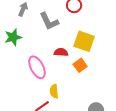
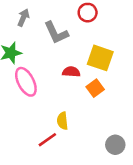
pink ellipse: (37, 67) -> (26, 82), moved

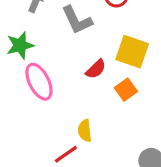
red semicircle: (71, 72) -> (96, 69), turned 132

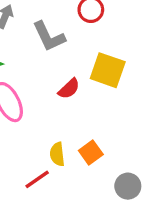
orange square: (126, 90) -> (91, 152), moved

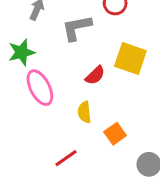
gray L-shape: (49, 37) -> (77, 28), turned 104
yellow semicircle: (57, 154) -> (84, 112), moved

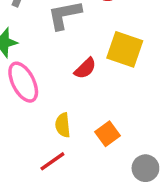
yellow semicircle: (84, 112) -> (63, 125), moved

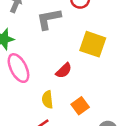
red semicircle: (85, 68) -> (64, 71), moved

